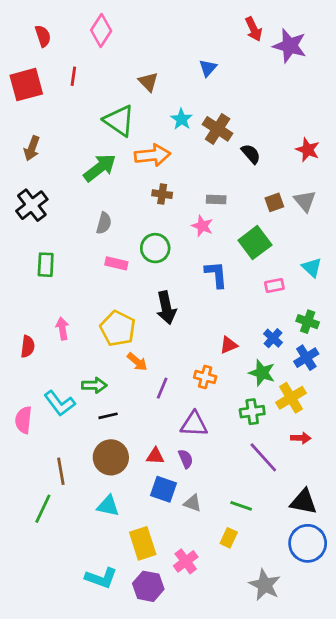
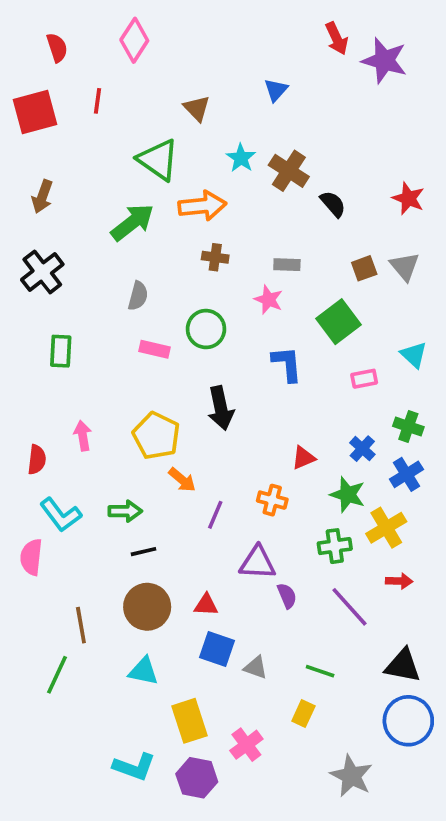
cyan L-shape: (60, 403) -> (61, 515), moved
purple semicircle: (186, 459) -> (287, 596), moved

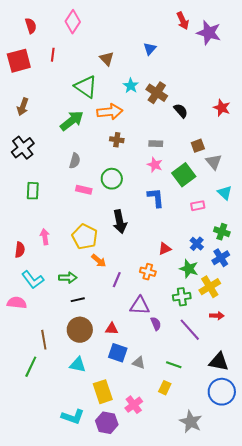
gray triangle: (405, 266) -> (214, 162), moved
pink star: (269, 300) -> (155, 165), moved
pink semicircle: (31, 557) -> (17, 303), turned 90

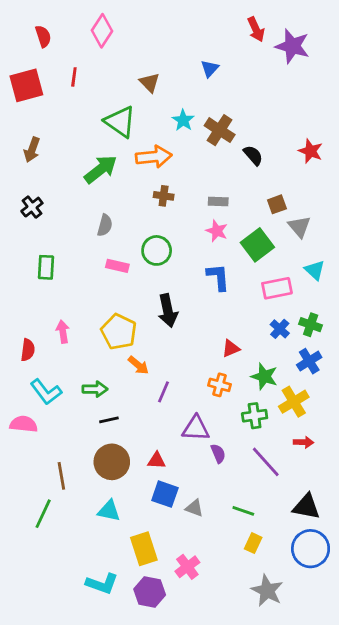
black cross: (23, 148) -> (32, 207), size x0.7
pink rectangle: (198, 206) -> (277, 288), size x1.5
blue cross: (197, 244) -> (280, 329), moved
orange cross: (148, 272) -> (220, 385), moved
yellow rectangle: (165, 388) -> (253, 543), moved

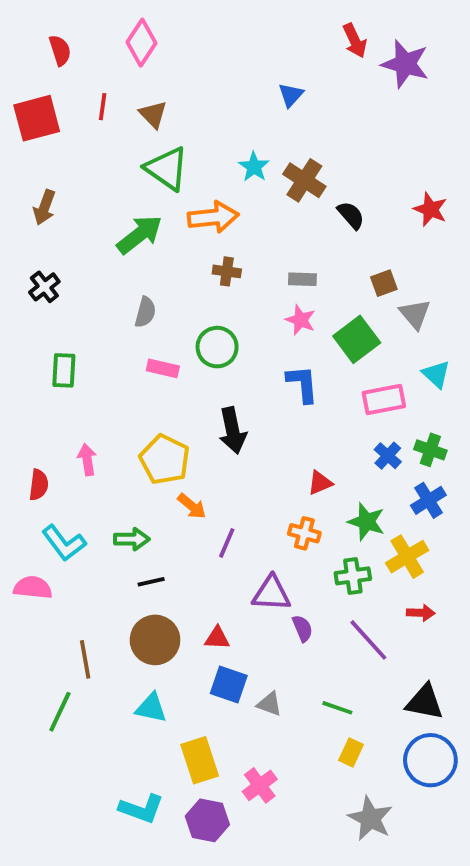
brown triangle: (150, 83) -> (153, 114), moved

